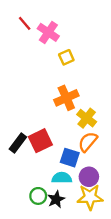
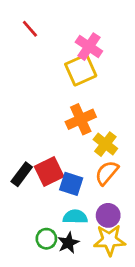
pink cross: (48, 32) -> (89, 47), moved
yellow square: (66, 57) -> (81, 70), size x1.6
blue square: (70, 158) -> (71, 184), moved

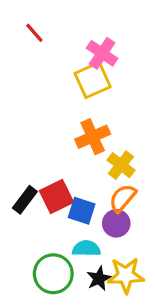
purple circle: (108, 215) -> (116, 223), moved
green circle: (46, 239) -> (53, 274), size x1.6
black star: (68, 243) -> (99, 278), moved

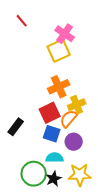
yellow cross: (121, 165) -> (77, 105), turned 30
red square: (56, 197) -> (50, 113), moved
orange semicircle: (123, 198) -> (69, 119), moved
black star: (99, 278) -> (54, 179), moved

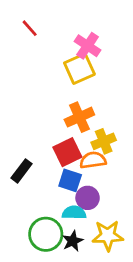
orange semicircle: (69, 119) -> (93, 160), turned 42
purple circle: (74, 142) -> (88, 198), moved

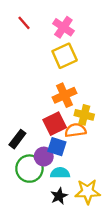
pink cross: (88, 46) -> (63, 27), moved
yellow cross: (104, 141) -> (84, 115), turned 36
purple circle: (88, 198) -> (44, 157), moved
green circle: (46, 234) -> (29, 169), moved

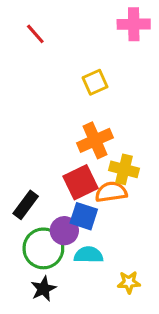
pink cross: (63, 27) -> (134, 24), moved, turned -35
yellow square: (65, 56) -> (95, 82), size x0.7
yellow star: (88, 192) -> (129, 282), size x0.6
black star: (59, 196) -> (43, 289), moved

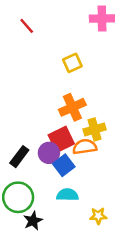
yellow cross: (124, 169) -> (95, 129), turned -30
blue square: (84, 216) -> (64, 165), turned 35
purple circle: (64, 231) -> (49, 153), moved
green circle: (43, 248) -> (18, 197), moved

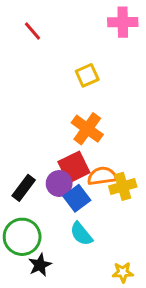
orange cross: (72, 107) -> (87, 129), turned -30
yellow cross: (95, 129) -> (123, 186), moved
cyan semicircle: (67, 195) -> (81, 234), turned -130
yellow star: (98, 216) -> (123, 272), moved

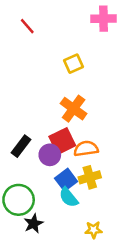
yellow cross: (123, 186) -> (90, 177), moved
black rectangle: (24, 188) -> (21, 146), moved
blue square: (77, 198) -> (66, 180), moved
yellow star: (123, 272) -> (94, 230), moved

